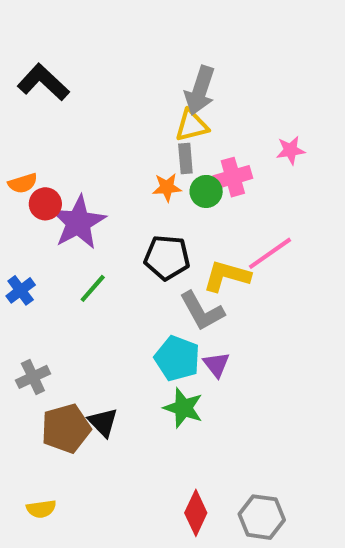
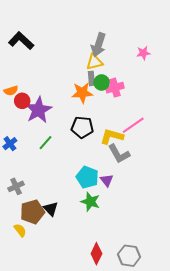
pink star: (291, 150) -> (143, 53), moved
orange star: (167, 187) -> (82, 93), size x1.5
green circle: (206, 191) -> (102, 82), moved
gray L-shape: (202, 311) -> (119, 154), moved
yellow semicircle: (41, 509) -> (20, 230), moved, turned -120

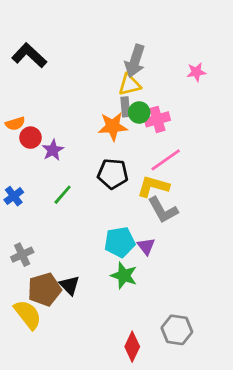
purple star: (38, 110) -> (53, 150), size x0.6
pink line: (133, 125) -> (166, 160), moved
cyan pentagon: (87, 177) -> (120, 242), turned -30
yellow semicircle: (20, 230) -> (28, 315), size x1.6
gray hexagon: (129, 256) -> (177, 330), moved

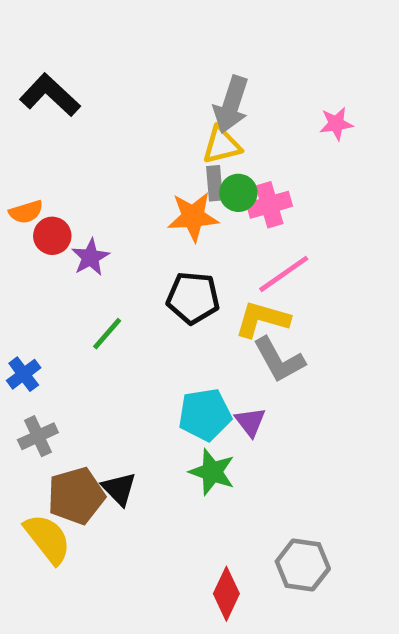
blue cross: (14, 196) -> (24, 374), moved

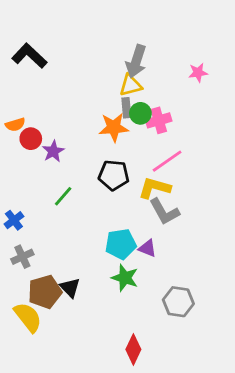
purple triangle: (250, 422) -> (147, 248), turned -30
gray hexagon: (303, 565) -> (178, 302), moved

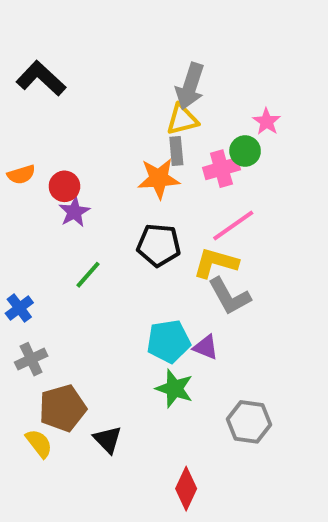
pink star: (198, 73) -> (267, 122), moved, turned -30
green circle: (140, 113) -> (245, 151), moved
red circle: (31, 139) -> (64, 186), moved
black triangle: (70, 288) -> (108, 440), moved
yellow semicircle: (28, 317) -> (39, 443), size x0.7

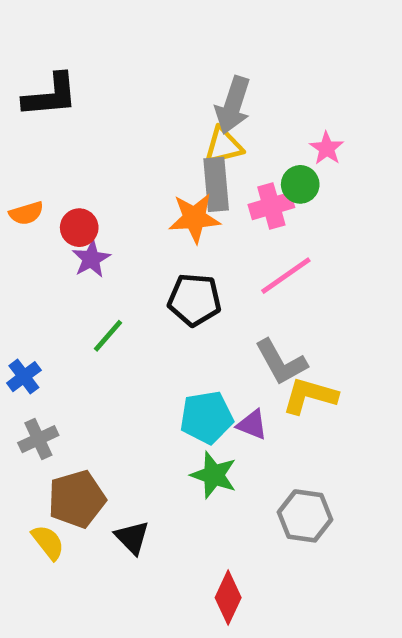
black L-shape: (41, 78) -> (50, 95), turned 132
gray rectangle: (176, 151) -> (216, 184), size x1.5
yellow L-shape: (216, 263) -> (310, 396), moved

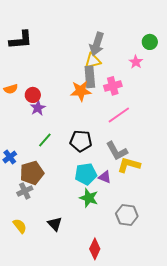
green circle: (300, 184) -> (150, 42), moved
black pentagon: (194, 300) -> (81, 141), moved
gray cross: (38, 439) -> (25, 191), moved
brown pentagon: (77, 499) -> (32, 173), moved

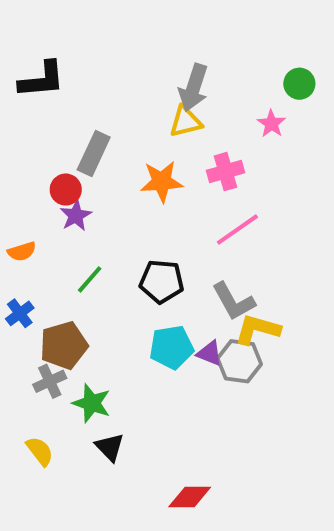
gray rectangle: (90, 77) -> (94, 154), moved, turned 30
orange semicircle: (11, 89) -> (22, 251), moved
green star: (89, 198) -> (92, 403), moved
gray hexagon: (127, 215) -> (239, 361), moved
red diamond: (95, 249) -> (190, 497), turned 65

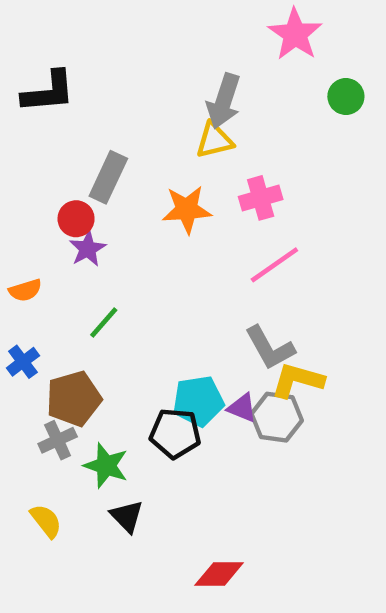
pink star: (271, 124) -> (295, 34), moved, size x1.6
black pentagon: (162, 281) -> (175, 433), moved

